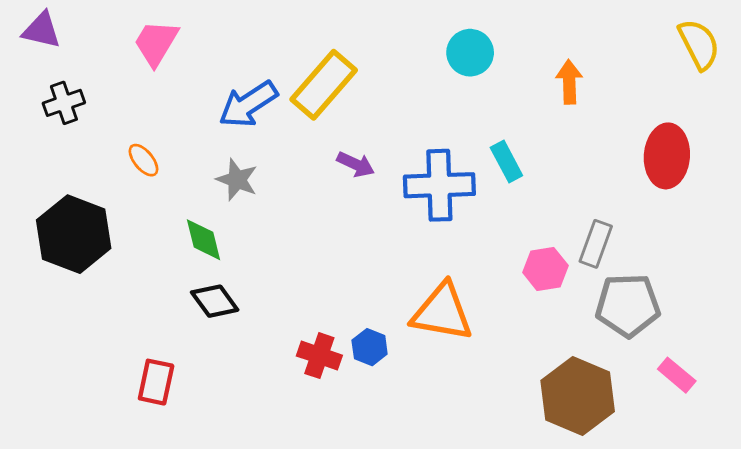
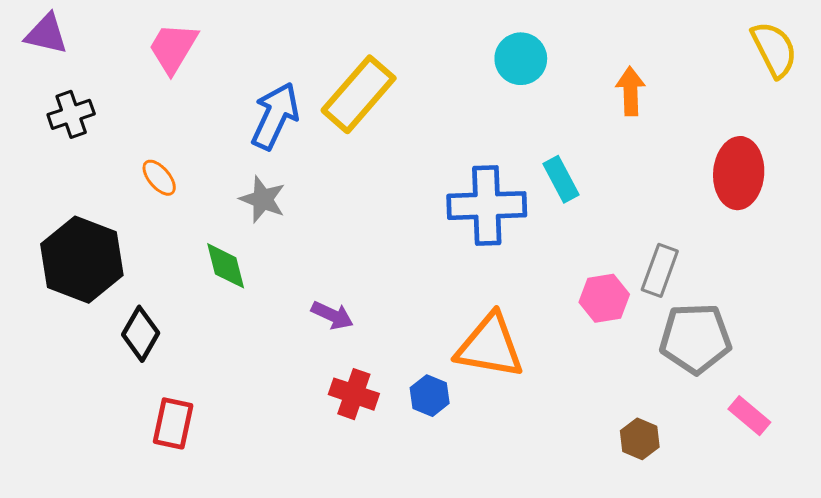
blue arrow: (248, 104) -> (275, 116), turned 148
purple arrow: (356, 164) -> (332, 315), moved
black diamond: (215, 301) -> (141, 334), moved, turned 66
blue hexagon: (370, 347) -> (430, 396), moved
brown hexagon: (578, 396) -> (640, 439), size x0.5

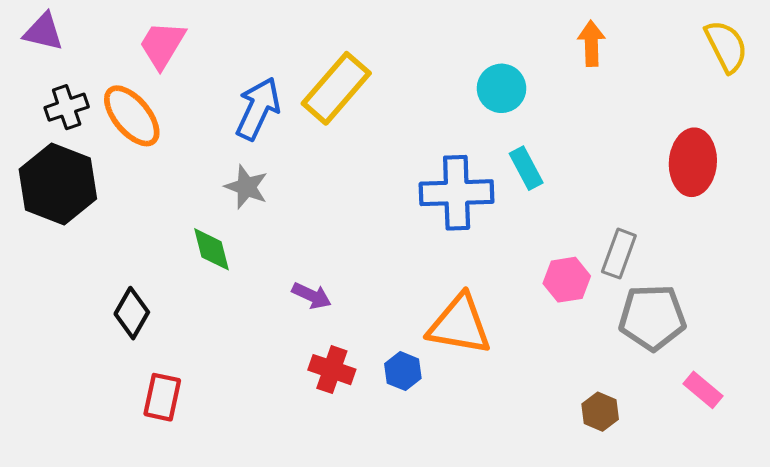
cyan circle: (521, 59) -> (502, 88), moved
orange arrow: (630, 91) -> (591, 43), moved
orange ellipse: (159, 178) -> (132, 116), moved, size x1.8
black hexagon: (82, 260) -> (58, 184), moved

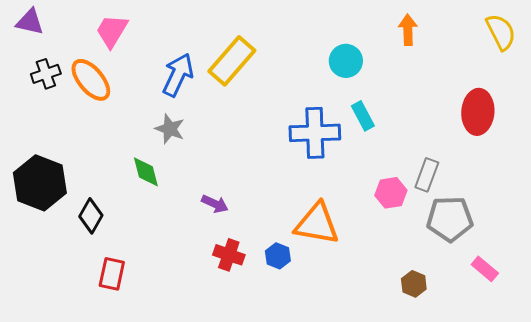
black hexagon: (58, 184) -> (40, 183), moved

